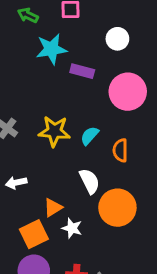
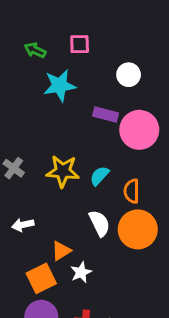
purple rectangle: (82, 71) -> (106, 115), moved
orange circle: (117, 208) -> (138, 229), moved
white star: (72, 228) -> (81, 272), turned 30

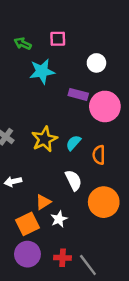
yellow star: (63, 171) -> (44, 139), turned -30
orange circle: (138, 229) -> (104, 202), moved

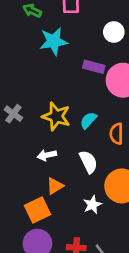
yellow star: (44, 139) -> (56, 116), turned -30
white arrow: (13, 182) -> (47, 155), moved
white star: (59, 219) -> (92, 205), moved

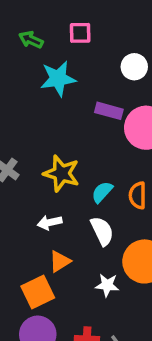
cyan semicircle: (88, 120) -> (102, 192), moved
white star: (92, 205) -> (107, 285), turned 30

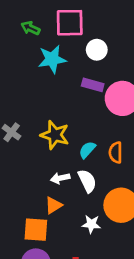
pink square: (80, 33) -> (70, 23), size x1.6
white circle: (134, 67) -> (97, 50), moved
white arrow: (50, 223) -> (60, 178), moved
orange square: (38, 292) -> (36, 230), turned 30

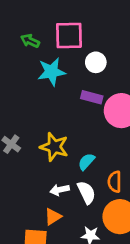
orange semicircle: (116, 152) -> (115, 182), moved

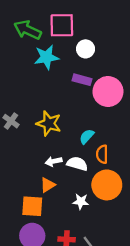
green arrow: (30, 41) -> (28, 30), size x1.6
cyan semicircle: (86, 162) -> (87, 136), moved
white semicircle: (86, 192) -> (77, 164), turned -48

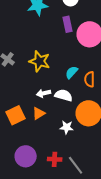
purple rectangle: (82, 80) -> (68, 24), turned 63
orange semicircle: (102, 154) -> (90, 79), moved
orange square: (32, 206) -> (16, 115), moved, turned -30

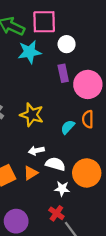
orange semicircle: (90, 79) -> (88, 119), moved
white semicircle: (64, 95) -> (55, 164), moved
red cross: (55, 159) -> (56, 213), moved, turned 32

